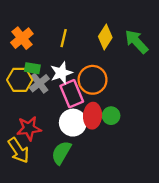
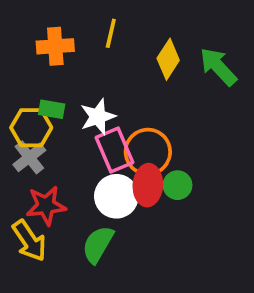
orange cross: (22, 38) -> (55, 46), moved, turned 35
yellow line: (64, 38) -> (111, 33), moved
orange circle: (93, 80) -> (148, 152), moved
gray cross: (39, 83) -> (29, 157), moved

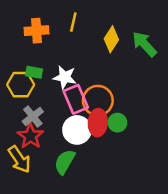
white star: (98, 117) -> (65, 77), turned 30
gray cross: (29, 157) -> (33, 116), moved
red star: (46, 206) -> (30, 136), turned -30

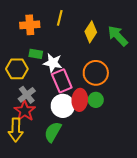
green rectangle: (34, 72) -> (36, 54), moved
orange circle: (98, 101) -> (96, 73), moved
yellow arrow: (19, 159) -> (16, 130), turned 35

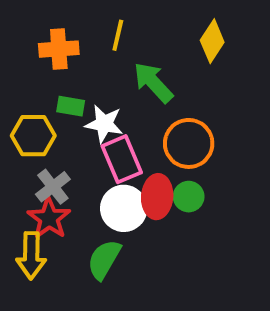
yellow diamond: (91, 32) -> (212, 41), moved
green arrow: (118, 36) -> (153, 82), moved

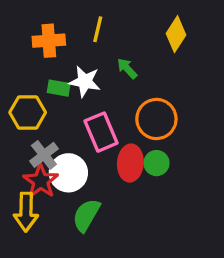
green arrow: (153, 82) -> (127, 68), size x0.6
white star: (104, 124) -> (85, 82), moved
white circle: (124, 208) -> (68, 173), moved

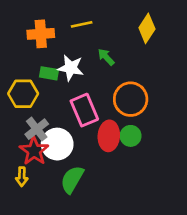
yellow line: (98, 29) -> (82, 24), turned 65
yellow arrow: (26, 212) -> (22, 177), size x0.6

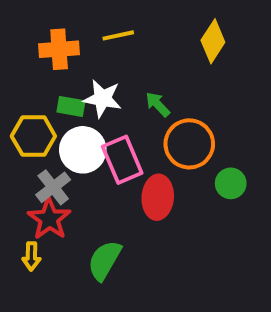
green arrow: (106, 57) -> (158, 104), moved
green circle: (131, 136) -> (231, 183), moved
white circle: (57, 144) -> (83, 150), moved

